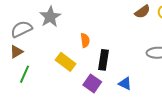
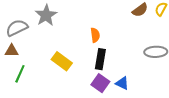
orange semicircle: (85, 40) -> (95, 35), moved
brown triangle: (16, 52) -> (12, 51), turned 32
purple square: (92, 83) -> (100, 83), moved

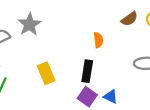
orange semicircle: (95, 35) -> (98, 40), moved
yellow rectangle: (62, 61) -> (46, 73), turned 30

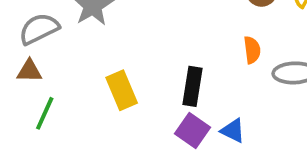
orange semicircle: (98, 40) -> (252, 50), moved

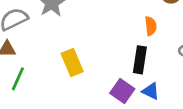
orange semicircle: (252, 50) -> (151, 26), moved
black rectangle: (193, 86) -> (140, 60), moved

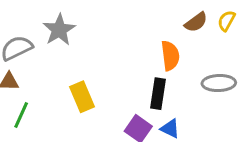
orange semicircle: (151, 26) -> (170, 56), size x1.4

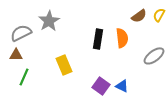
gray ellipse: (219, 83) -> (154, 56), turned -35
black rectangle: (158, 94) -> (98, 39), moved

